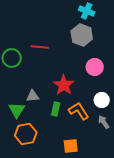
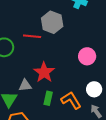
gray hexagon: (82, 35) -> (52, 22), moved
red star: (64, 85) -> (44, 72), moved

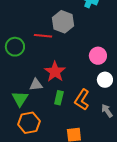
white circle: (94, 89) -> (105, 80), moved
orange L-shape: (71, 100) -> (82, 100), turned -115

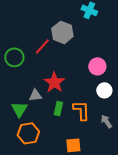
red line: (43, 36) -> (42, 46), turned -54
orange L-shape: (82, 100) -> (81, 110), turned 145

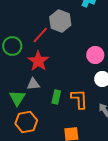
red star: (54, 82) -> (38, 61), moved

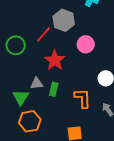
pink circle: (95, 55) -> (86, 44), moved
red star: (38, 61) -> (55, 60), moved
green rectangle: (56, 97) -> (54, 89), moved

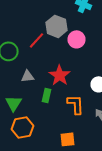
pink circle: (86, 44) -> (76, 39), moved
red star: (55, 60) -> (60, 75), moved
gray triangle: (37, 83) -> (28, 76), moved

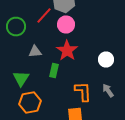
pink circle: (76, 39) -> (66, 24), moved
orange L-shape: (76, 104) -> (83, 92), moved

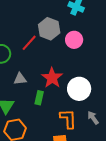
pink circle: (66, 24) -> (74, 40), moved
white circle: (106, 60) -> (79, 89), moved, size x1.5

